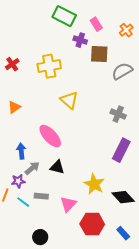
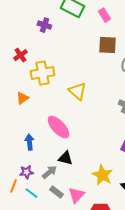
purple cross: (80, 40) -> (44, 25), moved
yellow cross: (49, 66) -> (42, 73), moved
gray arrow: (32, 168) -> (49, 172), moved
gray rectangle: (41, 196) -> (56, 192), moved, turned 32

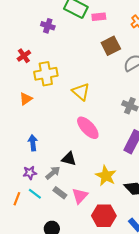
pink rectangle: (104, 15) -> (99, 17), moved, turned -64
brown square: (107, 45) -> (111, 46), turned -30
pink ellipse: (58, 127) -> (88, 128), moved
orange line: (13, 186) -> (17, 199), moved

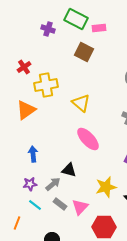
purple cross: (48, 26) -> (48, 29), moved
brown square: (111, 46) -> (84, 52), moved, turned -36
orange triangle: (26, 99) -> (26, 110), size x1.5
yellow star: (106, 176) -> (106, 187), turned 30
orange line: (17, 199) -> (17, 223), moved

